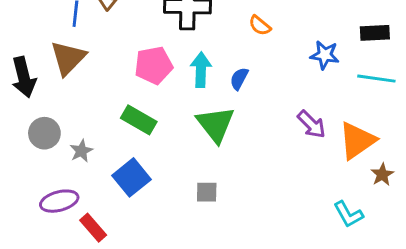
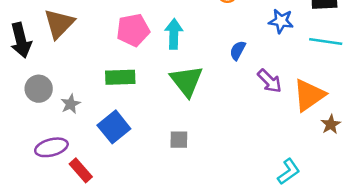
blue semicircle: (239, 79) -> (238, 50), moved
green rectangle: (139, 120) -> (120, 77), turned -32
cyan L-shape: (348, 214) -> (289, 172), moved, turned -96

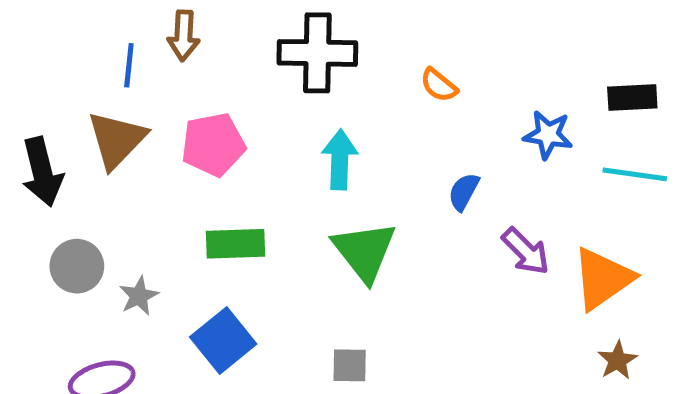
pink pentagon: (133, 30) -> (213, 145), moved
brown star: (331, 124) -> (617, 360), moved

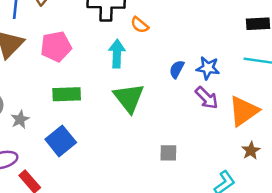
orange semicircle: (439, 85) -> (140, 25), moved
blue star: (548, 135) -> (208, 68), moved
gray square: (350, 365) -> (168, 153), moved

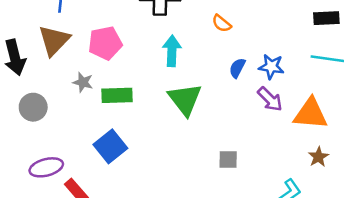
orange semicircle: (140, 25) -> (222, 23), moved
orange triangle: (244, 111) -> (311, 114), turned 40
gray star: (20, 119) -> (83, 82), moved, turned -30

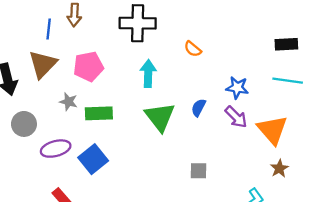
blue semicircle: (237, 68) -> (199, 108), moved
orange triangle: (311, 114) -> (272, 130), turned 44
purple ellipse: (46, 167) -> (56, 149), moved

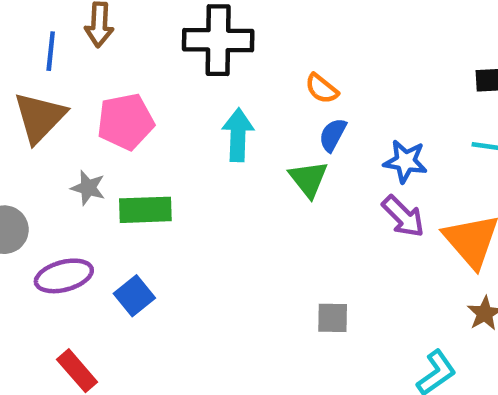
blue semicircle: (199, 108) -> (333, 135), moved
green triangle: (160, 117) -> (308, 179), moved, size x0.7
blue square: (93, 159) -> (134, 296), size x0.7

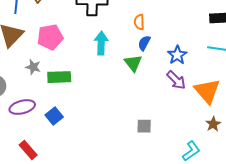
orange semicircle: (322, 89) -> (139, 22), turned 49
blue star: (405, 161) -> (177, 55), turned 30

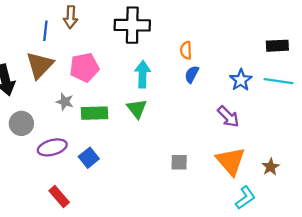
blue star: (177, 55) -> (241, 80), moved
green triangle: (133, 63) -> (137, 109), moved
orange triangle: (207, 91) -> (231, 161), moved
gray square: (144, 126) -> (179, 162), moved

